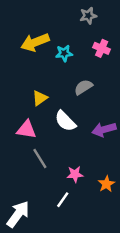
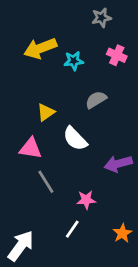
purple arrow: (104, 129) -> (118, 164), moved
orange star: (106, 184) -> (122, 233), moved

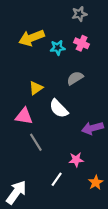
pink cross: (117, 55) -> (82, 43), moved
pink star: (86, 200) -> (76, 160), moved

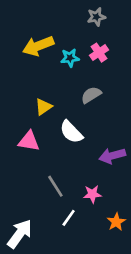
pink cross: (82, 43) -> (99, 53), turned 32
gray line: (36, 142) -> (55, 186), moved

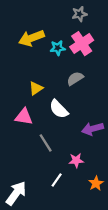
pink cross: (99, 53) -> (82, 44), size x1.5
gray line: (55, 186) -> (46, 143), moved

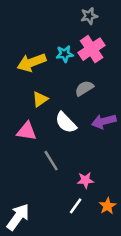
yellow arrow: (31, 38) -> (32, 63), moved
purple arrow: (93, 129) -> (104, 121), moved
white line: (57, 180) -> (76, 206), moved

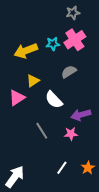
purple arrow: (104, 121) -> (81, 115), moved
pink triangle: (27, 131) -> (17, 98), moved, turned -42
pink star: (85, 180) -> (71, 134), moved

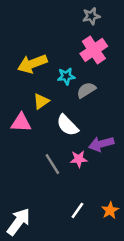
cyan star: (53, 44) -> (66, 76), moved
pink triangle: (17, 98) -> (21, 123), turned 36
pink star: (71, 134) -> (79, 159), moved

